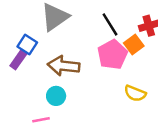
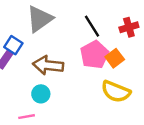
orange square: (134, 45) -> (115, 58), moved
yellow semicircle: (135, 93) -> (116, 92), size x1.4

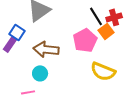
black line: (92, 26) -> (96, 16), moved
orange square: (115, 58) -> (106, 31), moved

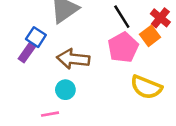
black line: (96, 16) -> (122, 17), moved
red cross: (114, 17) -> (160, 18), turned -35

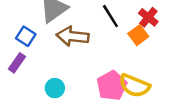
pink pentagon: (123, 47) -> (112, 86), moved
purple rectangle: (27, 52) -> (17, 63), moved
brown arrow: (73, 59) -> (73, 36), moved

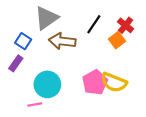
black line: (110, 16) -> (94, 24), turned 66
cyan circle: (55, 88) -> (47, 84), size x1.6

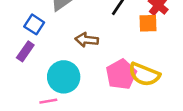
orange square: (117, 40) -> (148, 23), turned 35
brown arrow: (62, 41) -> (87, 40), moved, size x0.7

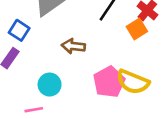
orange square: (148, 23) -> (137, 29), turned -30
cyan circle: (64, 77) -> (50, 85), size x0.7

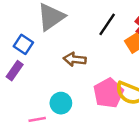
cyan circle: (50, 85) -> (61, 103), moved

